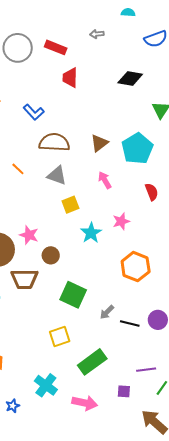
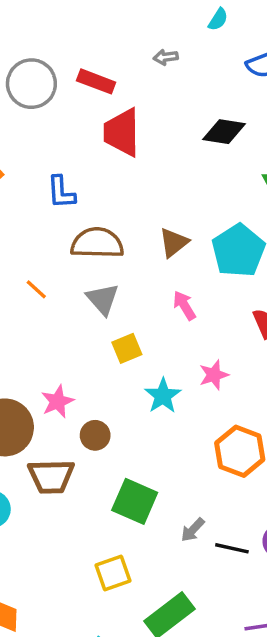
cyan semicircle: (128, 12) -> (218, 19), turned 120
red trapezoid: (70, 78) -> (122, 132), size x1.4
blue L-shape: (34, 112) -> (61, 192), turned 40
gray triangle: (57, 175) -> (103, 299), turned 30
pink star: (29, 235) -> (57, 402), turned 30

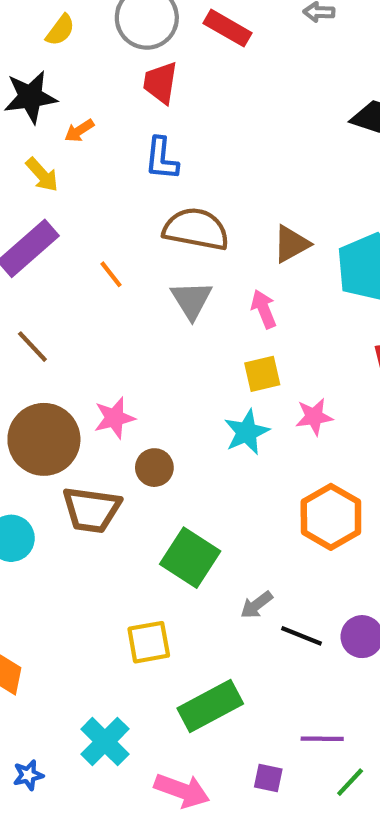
red trapezoid: (122, 132) -> (160, 83), moved, size x0.7
pink arrow: (184, 305) -> (264, 309), moved
yellow square: (127, 348) -> (262, 374), moved

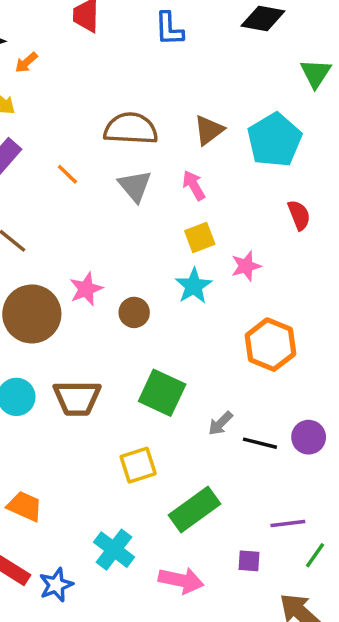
blue L-shape: (162, 159) -> (169, 29), moved
brown circle: (154, 468) -> (134, 312), moved
brown trapezoid: (91, 510) -> (77, 398), moved
blue star: (28, 775) -> (56, 585), size x1.4

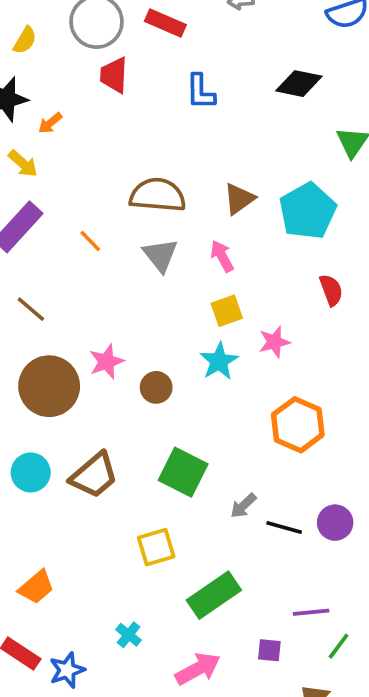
brown trapezoid: (77, 398) -> (94, 475), turned -42
orange trapezoid: (25, 506) -> (36, 587), turned 114
cyan cross: (114, 550) -> (129, 635), size x0.6
pink arrow: (181, 580) -> (198, 669), turned -42

